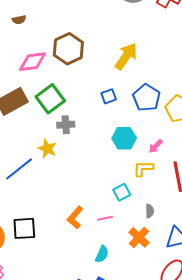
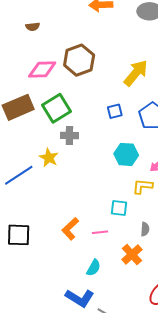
cyan square: (122, 192) -> (119, 208), turned 30

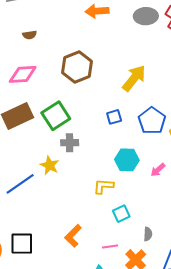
pink diamond: (42, 70) -> (23, 74), moved
yellow L-shape: (143, 186) -> (103, 186), moved
cyan square: (119, 208) -> (121, 214), turned -30
pink line: (100, 232) -> (110, 246), moved

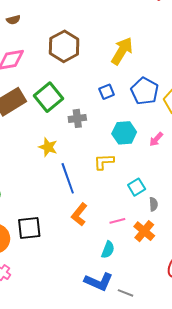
gray cross: (70, 143) -> (77, 118), moved
blue line: (20, 184) -> (68, 178), moved, turned -68
cyan square: (121, 214) -> (137, 187), moved

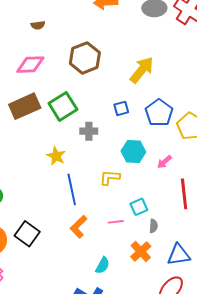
pink line: (117, 221) -> (116, 222), moved
black square: (29, 228) -> (27, 234), turned 35

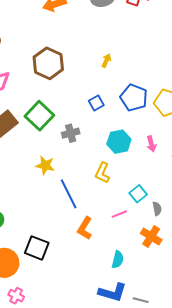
yellow arrow: (142, 70) -> (106, 61), size x0.5
pink arrow: (164, 162) -> (151, 144), turned -49
yellow L-shape: (110, 178) -> (102, 173), turned -55

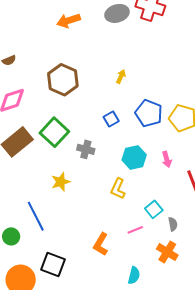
gray cross: (71, 133) -> (86, 149), turned 30
yellow star: (45, 165) -> (61, 182), turned -30
blue line: (69, 194) -> (36, 216), moved

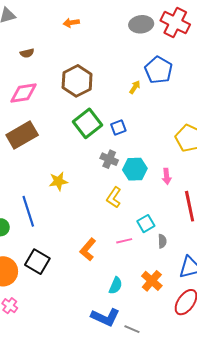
orange arrow: (68, 21) -> (71, 23), moved, size x0.7
blue pentagon: (149, 113) -> (159, 70), moved
green square: (54, 132) -> (87, 123), moved
gray cross: (86, 149) -> (109, 159), moved
orange cross: (167, 252) -> (152, 281), moved

